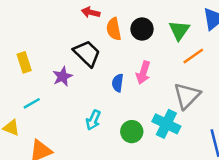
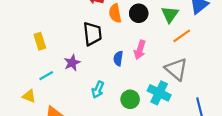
black trapezoid: (87, 53) -> (92, 34), turned 40
purple star: (63, 76) -> (72, 63), moved
gray triangle: (187, 96) -> (176, 69), turned -35

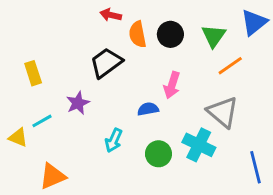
black trapezoid: (92, 34) -> (106, 63), turned -120
blue semicircle: (118, 58) -> (148, 109), moved, turned 72
yellow triangle: (29, 96) -> (18, 137), moved

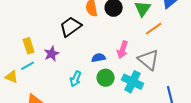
yellow rectangle: (33, 73) -> (29, 46), moved
pink arrow: (172, 85) -> (123, 50), moved
green circle: (158, 154) -> (106, 78), moved

